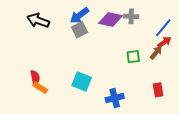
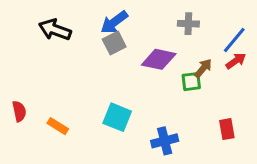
purple diamond: (111, 19) -> (159, 59), moved
brown arrow: (156, 53) -> (203, 68), moved
red semicircle: (35, 77) -> (19, 111), moved

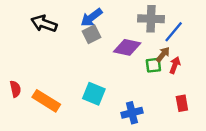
gray cross: (188, 24) -> (151, 19), size x1.5
blue line: (234, 40) -> (174, 32), moved
red arrow: (236, 61) -> (175, 65), moved, turned -35
orange rectangle: (58, 126) -> (46, 101), size x1.6

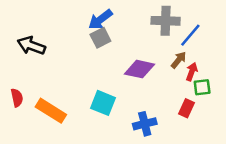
black arrow: (44, 24) -> (31, 46), moved
purple diamond: (127, 47) -> (140, 69), moved
green square: (153, 65) -> (202, 87), moved
red rectangle: (182, 103) -> (186, 108), moved, turned 35

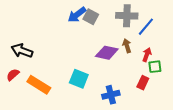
gray square: (100, 38) -> (91, 17), moved, turned -35
black arrow: (31, 46) -> (22, 51), moved
brown arrow: (179, 60) -> (127, 46), moved, turned -56
red semicircle: (17, 98) -> (13, 75), turned -120

